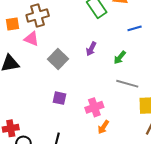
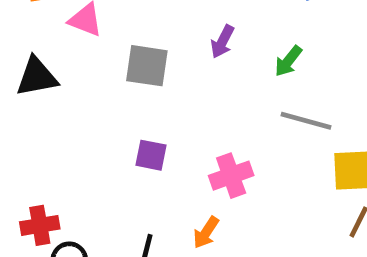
gray square: (58, 59) -> (147, 66), turned -36
orange arrow: (103, 127) -> (206, 232), moved

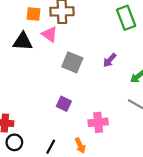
black triangle: (37, 77) -> (23, 41), moved
orange arrow: (206, 232) -> (80, 145), turned -72

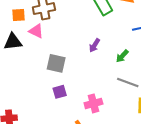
gray square: (72, 62) -> (56, 63), moved
purple square: (64, 104) -> (60, 92), turned -32

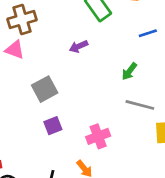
purple arrow: (94, 45) -> (78, 46), moved, turned 40
gray square: (56, 63) -> (45, 89), turned -36

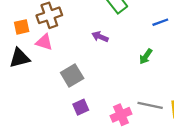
purple arrow: (78, 46) -> (100, 37), turned 49
gray line: (140, 105) -> (150, 105), moved

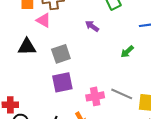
black triangle: (20, 58) -> (27, 47), moved
purple square: (81, 107) -> (62, 82), size x1.5

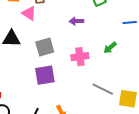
purple arrow: (92, 26) -> (76, 21), turned -40
pink cross: (95, 96) -> (80, 57), moved

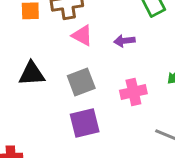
pink triangle: (29, 13) -> (82, 35), moved

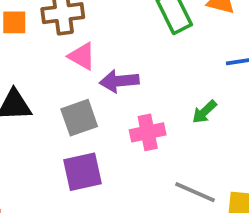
purple arrow: (124, 41) -> (119, 81), moved, size x1.4

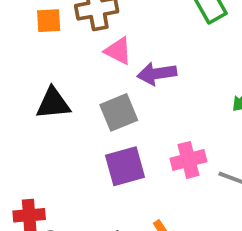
pink cross: (148, 132) -> (188, 160), moved

